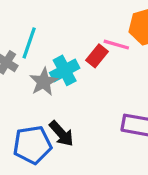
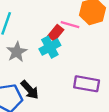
cyan cross: (65, 70) -> (50, 47), moved

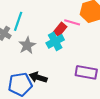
black arrow: (30, 90) -> (38, 77), turned 150

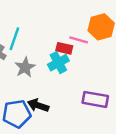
red rectangle: (60, 29) -> (64, 48), turned 64

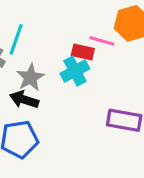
black arrow: (38, 105) -> (24, 100), moved

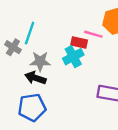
gray star: (30, 77) -> (40, 61), turned 30

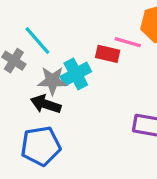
cyan line: (30, 33) -> (37, 41), turned -60
cyan cross: (73, 57) -> (76, 74), moved

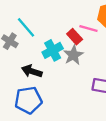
red rectangle: (108, 54) -> (75, 37), turned 35
gray star: (52, 81) -> (73, 55), moved, turned -30

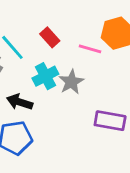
red rectangle: (75, 37) -> (50, 37), moved

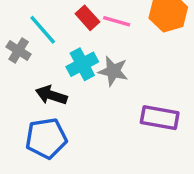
pink line: (90, 49) -> (117, 21), moved
gray star: (71, 82) -> (113, 71), turned -30

